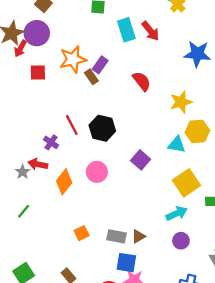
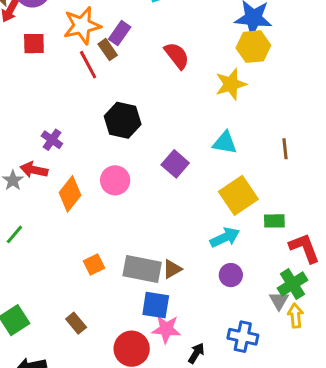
red line: (72, 125) -> (88, 65), moved
yellow hexagon: (197, 131) -> (253, 47), moved
gray rectangle: (117, 236) -> (142, 269), size x1.4

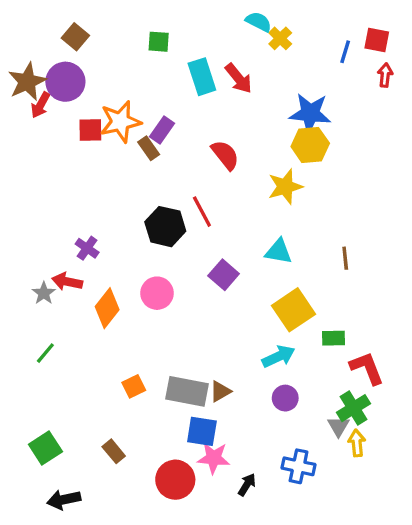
red square: (34, 44) -> (90, 130), moved
red line: (88, 65) -> (202, 212), moved

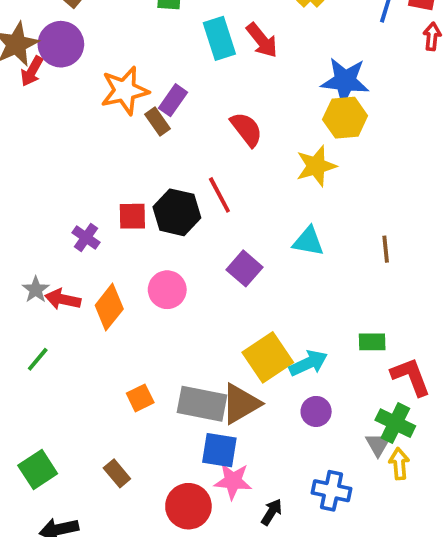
red square: (90, 130) -> (132, 216), moved
red arrow: (67, 281) -> (63, 299), moved
yellow square: (294, 310) -> (268, 357), moved
brown triangle: (220, 391) -> (241, 404), size x1.6
green cross: (353, 408) -> (395, 423), turned -32

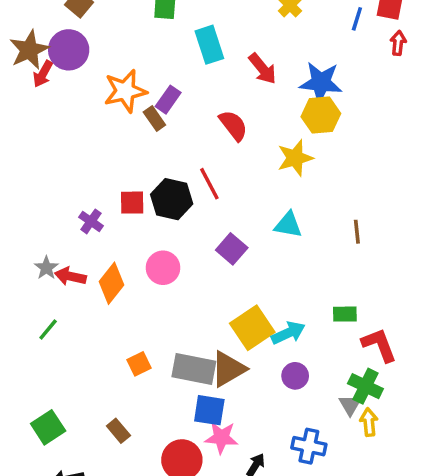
red arrow: (262, 40) -> (263, 69), moved

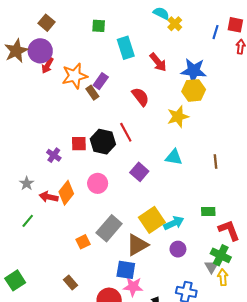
red arrow: (43, 74) -> (48, 65), moved
red arrow: (70, 276) -> (49, 197), moved
gray rectangle: (194, 369) -> (109, 228), moved, turned -60
green square: (48, 427) -> (15, 280), moved

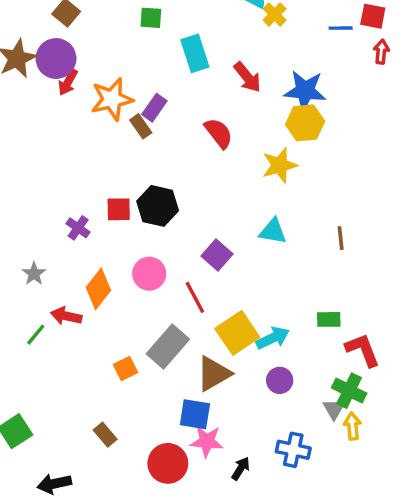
blue line: (216, 32) -> (341, 28), turned 72
red line: (126, 132) -> (195, 297), moved
red arrow: (49, 197) -> (66, 316), moved

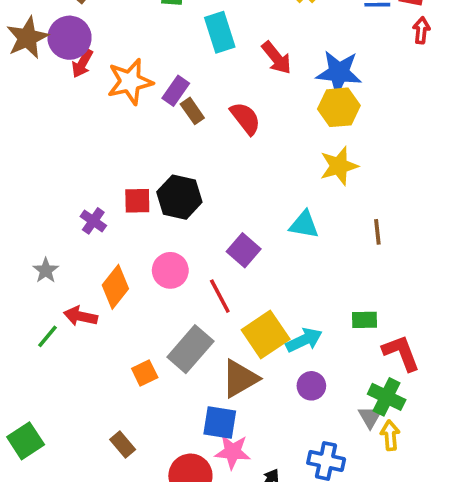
brown rectangle: (141, 126) -> (192, 111), moved
yellow star: (280, 165) -> (339, 166), moved

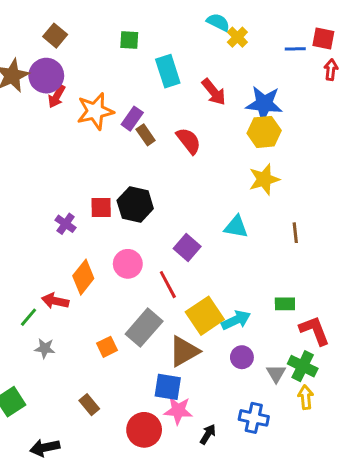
gray star: (46, 270) -> (45, 348), moved, turned -30
gray triangle: (370, 417) -> (276, 374), moved

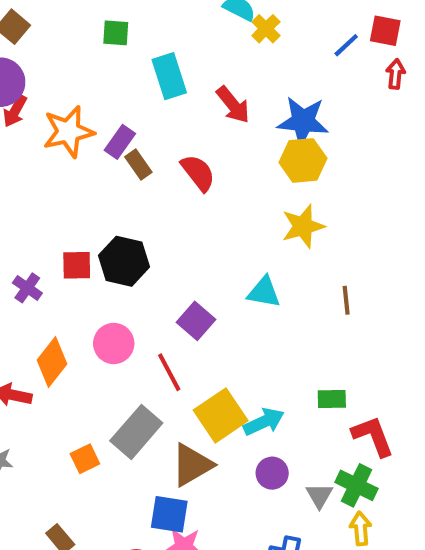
blue line: (295, 49) -> (346, 45), turned -42

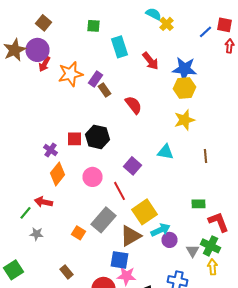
red semicircle: (198, 173) -> (134, 105), moved
orange diamond: (52, 362) -> (58, 174), moved
cyan arrow: (264, 422) -> (160, 230), moved
orange square: (85, 459) -> (78, 233), turned -32

